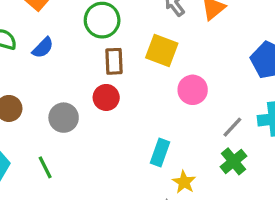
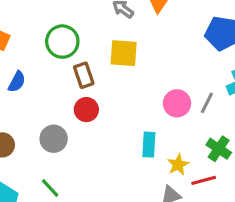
pink circle: (193, 90) -> (177, 103), moved
green cross: (233, 161) -> (219, 149), moved
yellow star: (184, 182) -> (178, 165), turned 30

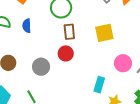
yellow square: (124, 53) -> (104, 33), moved, turned -30
blue semicircle: (17, 82) -> (27, 26), turned 136

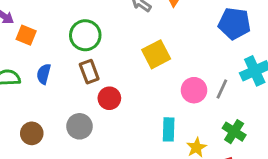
blue semicircle: (27, 26) -> (44, 74), turned 32
brown rectangle: (69, 32) -> (89, 72), moved

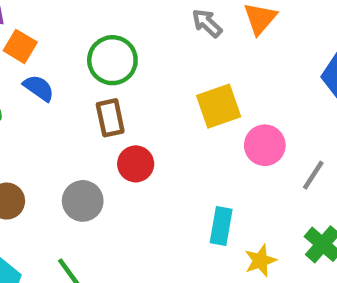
blue semicircle: (44, 74) -> (39, 88), moved, turned 102
pink circle: (194, 90) -> (265, 145), moved

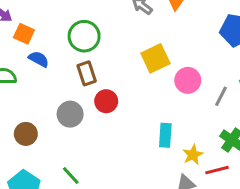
gray circle: (83, 201) -> (70, 114), moved

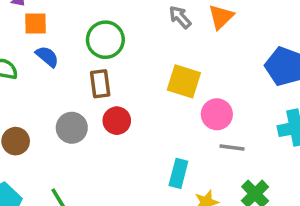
orange square: (24, 34) -> (36, 24), turned -36
yellow square: (155, 58) -> (184, 81), turned 32
gray line: (221, 96) -> (232, 147), moved, turned 60

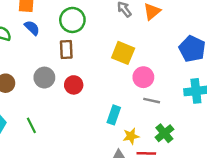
red circle: (117, 121) -> (74, 85), moved

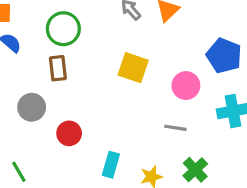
pink circle: (143, 77) -> (186, 86), moved
red circle: (74, 85) -> (69, 133), moved
cyan rectangle: (114, 115) -> (111, 165), moved

